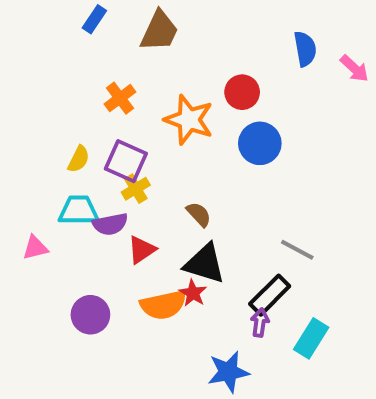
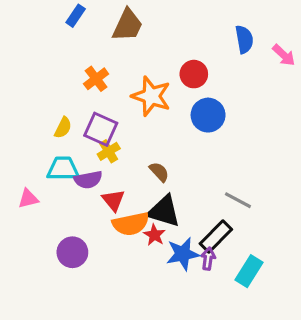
red triangle: (142, 250) -> (113, 200), turned -35
orange semicircle: (163, 305) -> (131, 224), moved
blue star: (228, 372) -> (183, 254), moved

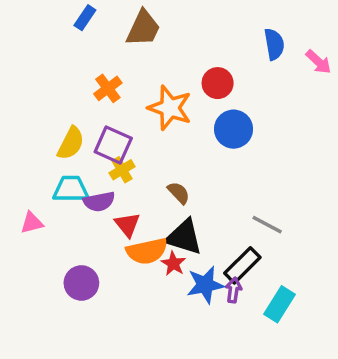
yellow semicircle: (63, 128) -> (71, 143), size x1.4

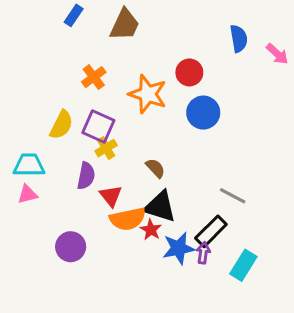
cyan trapezoid: (71, 189) -> (29, 165), moved
purple semicircle: (99, 202) -> (86, 176), turned -68

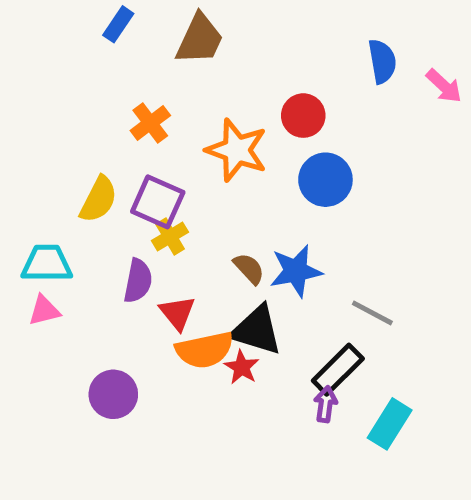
blue star: (179, 248) -> (296, 271), moved

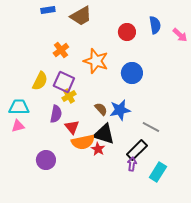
blue rectangle: (118, 24) -> (48, 10), turned 48
brown trapezoid: (200, 39) -> (81, 16), turned 35
red circle: (303, 116) -> (127, 32), moved

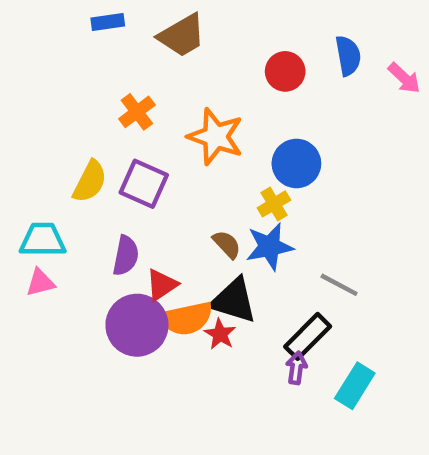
yellow cross: (69, 96) -> (274, 204), moved
red triangle: (72, 127) -> (162, 285), turned 35
purple circle: (46, 160) -> (137, 325), moved, size x1.4

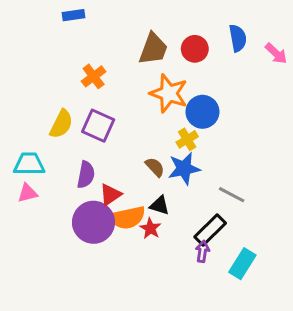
brown trapezoid: (182, 35) -> (153, 49), moved, turned -40
orange star: (216, 137) -> (169, 93), moved
black triangle: (234, 300) -> (159, 205), size x0.6

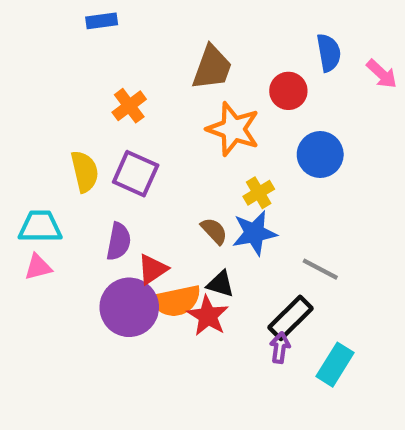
red circle: (195, 49) -> (288, 91), moved
blue circle: (202, 112) -> (320, 155), moved
yellow semicircle: (61, 124) -> (85, 172), turned -40
red star: (150, 228) -> (208, 316), size x1.4

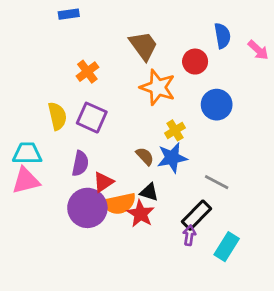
brown trapezoid: (212, 68) -> (143, 46), turned -56
pink triangle: (38, 267) -> (26, 181), size x1.5

